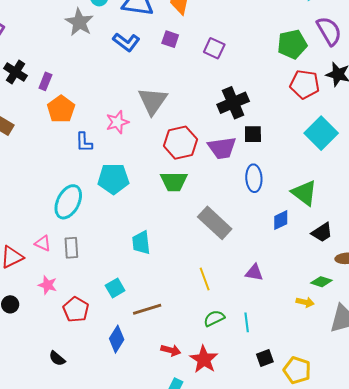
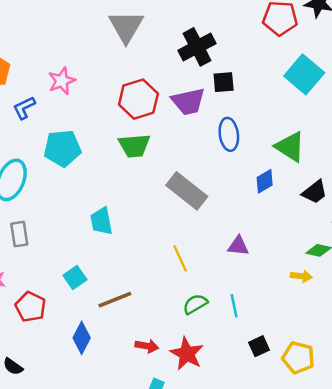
gray triangle: (153, 101) -> (126, 27), moved
blue L-shape: (84, 142) -> (24, 108), turned 70

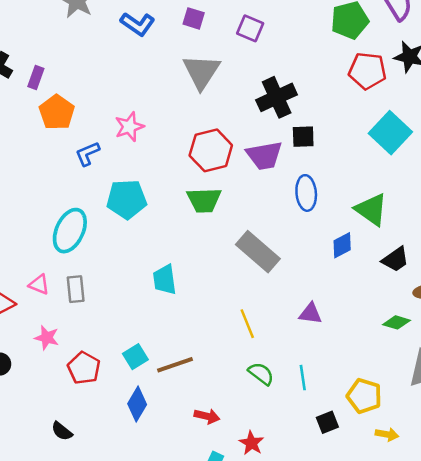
yellow arrow: (301, 276) -> (387, 434), moved
cyan square: (75, 278) -> (135, 357), moved
green semicircle: (195, 304) -> (261, 374), turned 65
red star: (187, 354) -> (251, 443), moved, size x0.7
yellow pentagon: (298, 358) -> (364, 396), moved

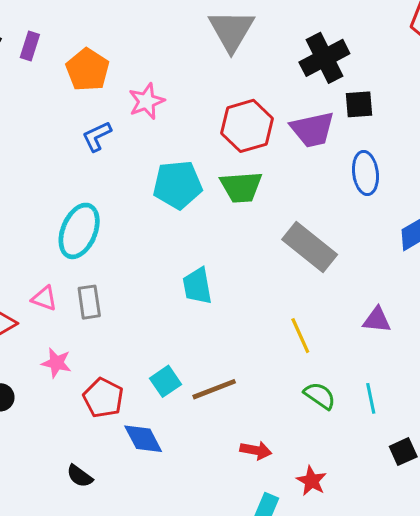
orange pentagon: (57, 112) -> (88, 70), moved
cyan pentagon: (127, 199) -> (178, 185), moved
blue diamond: (137, 404) -> (143, 439), moved, turned -56

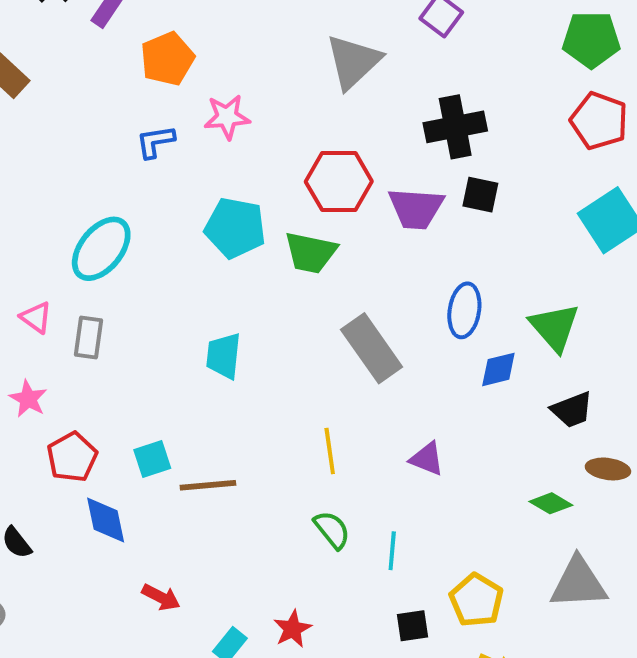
blue ellipse: (365, 173) -> (464, 310), moved
red arrow: (256, 450) -> (161, 597), moved

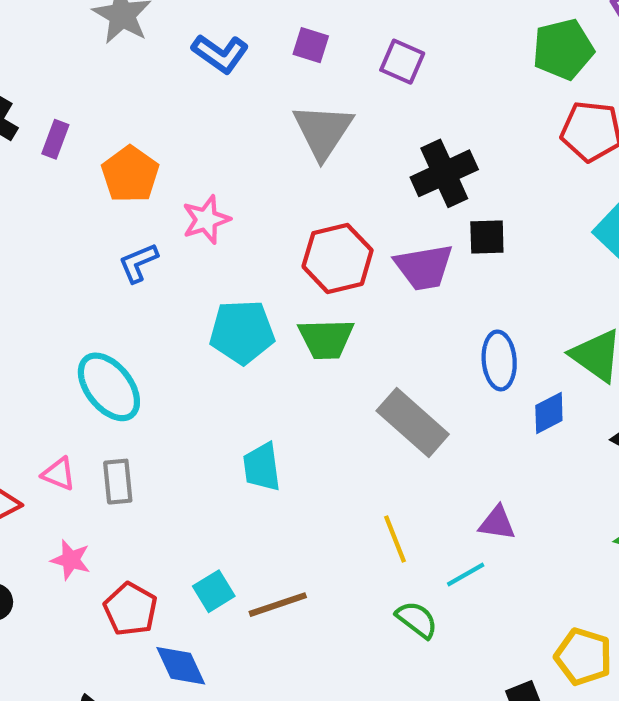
cyan ellipse: (101, 249) -> (109, 387), turned -64
cyan line: (392, 551) -> (466, 574), moved, turned 69

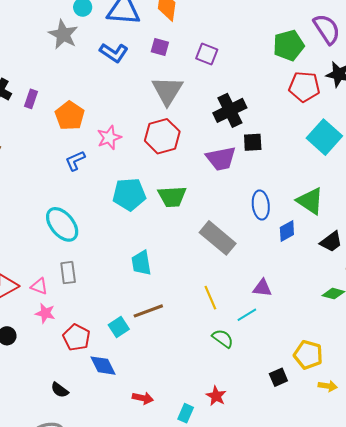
red hexagon: (338, 258) -> (162, 136), moved
pink triangle: (59, 474) -> (39, 286), moved
brown line: (278, 605) -> (148, 311), moved

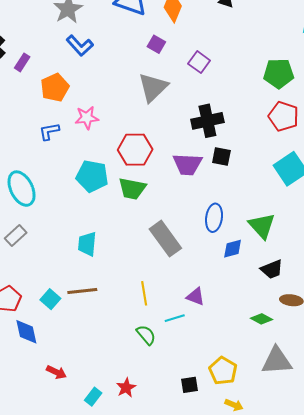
blue L-shape: (114, 53) -> (80, 46), moved
red hexagon: (162, 136) -> (135, 150), moved
gray rectangle: (68, 273) -> (16, 236), turned 40
cyan square: (119, 327) -> (50, 299), turned -30

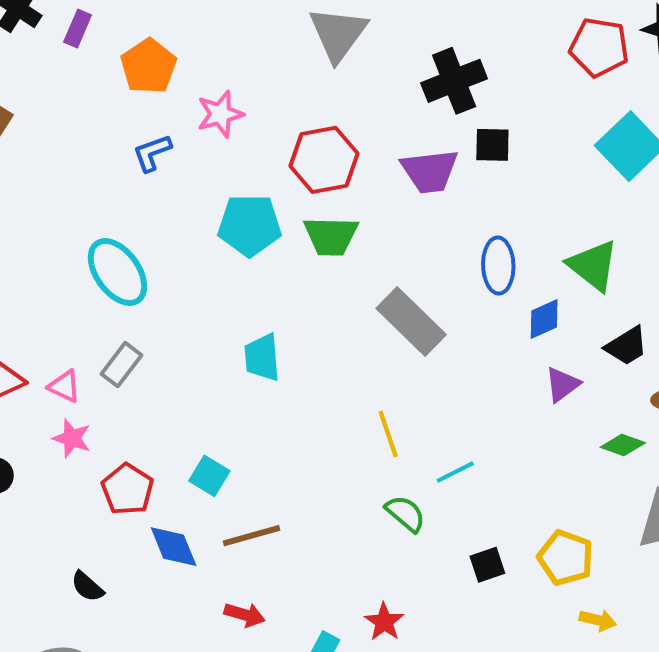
brown line: (82, 291) -> (252, 536), moved
purple triangle: (196, 297) -> (562, 384), moved, turned -48
black square: (190, 385) -> (487, 565), moved

